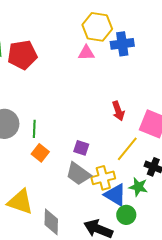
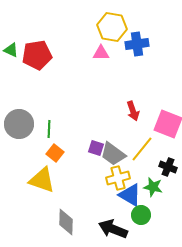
gray trapezoid: (78, 174) -> (113, 154), moved
yellow triangle: (20, 202) -> (42, 180), moved

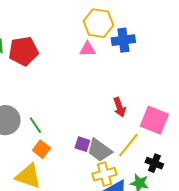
green line: (49, 129) -> (35, 125), turned -36

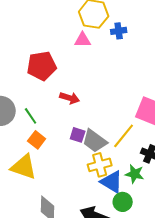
blue cross: (123, 40) -> (119, 31), size x0.7
red pentagon: (23, 51) -> (42, 66), moved
red arrow: (119, 107) -> (70, 98), moved, turned -54

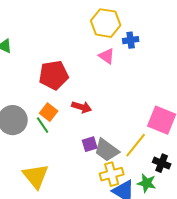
pink triangle: (83, 40) -> (107, 56), moved, turned 36
purple square: (78, 135) -> (90, 144), turned -35
orange square: (37, 140) -> (49, 112), moved
yellow triangle: (24, 167) -> (36, 176), turned 32

